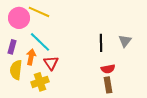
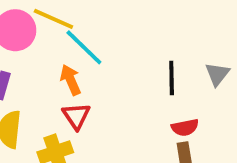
cyan line: (40, 42) -> (84, 47), moved
orange arrow: (31, 57) -> (71, 80), moved, turned -35

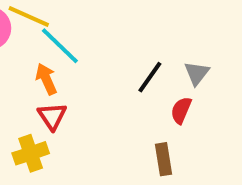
black line: (172, 78) -> (150, 77), turned 36
red semicircle: (185, 127) -> (181, 110), moved, turned 124

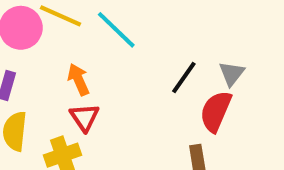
cyan line: (60, 46) -> (116, 30), moved
red semicircle: (181, 110) -> (216, 111), size x1.5

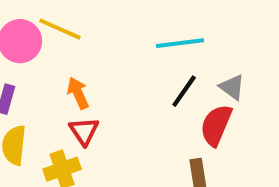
cyan line: (116, 30) -> (180, 43), moved, turned -51
gray triangle: (232, 74) -> (232, 87), turned -32

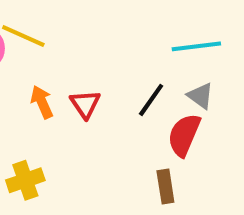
cyan line: (180, 43) -> (196, 46), moved
red triangle: (84, 131) -> (85, 104), moved

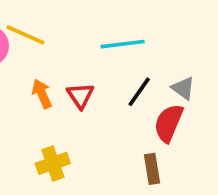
cyan line: (196, 46) -> (123, 44), moved
yellow cross: (25, 180) -> (53, 163), moved

